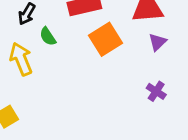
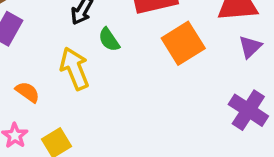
purple cross: (156, 91) -> (248, 110), size x1.5

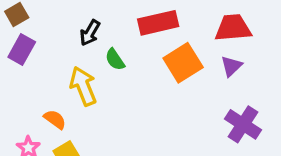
purple triangle: (250, 47) -> (231, 66), moved
orange semicircle: (28, 92) -> (55, 119), moved

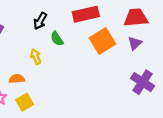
yellow arrow: (83, 86) -> (36, 57), size x0.6
orange semicircle: (55, 119) -> (17, 79), turned -40

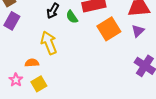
green semicircle: (57, 39) -> (72, 17), moved
yellow arrow: (36, 57) -> (49, 43), size x1.6

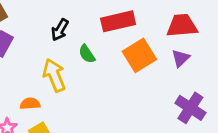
green semicircle: (72, 17) -> (87, 54), moved

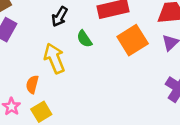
orange semicircle: (30, 104) -> (32, 84), turned -72

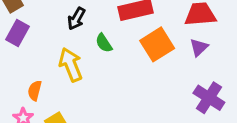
orange semicircle: (32, 84) -> (35, 91), moved

